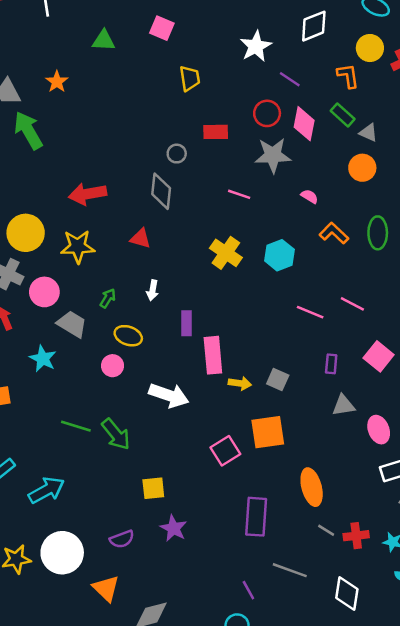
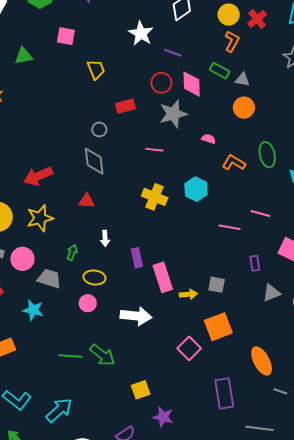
orange L-shape: (348, 76) -> (232, 41), moved, turned 50

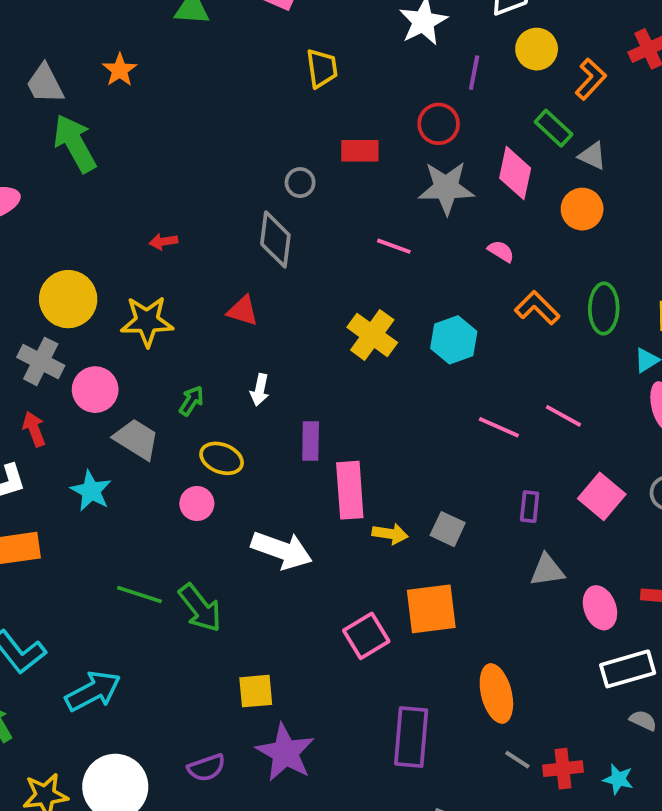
yellow circle: (229, 15) -> (537, 49), moved
purple line: (173, 53) -> (474, 73), turned 66
pink diamond: (192, 84) -> (515, 173), moved
red arrow: (38, 176) -> (163, 241), size x0.5
purple star: (163, 417) -> (285, 753), size x1.4

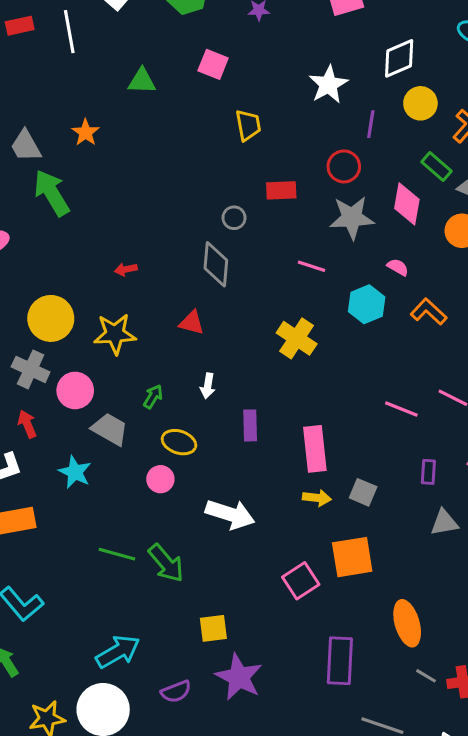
cyan hexagon: (454, 340) -> (367, 304), moved
pink rectangle: (350, 490) -> (315, 449), moved
cyan arrow: (93, 691) -> (118, 652), moved

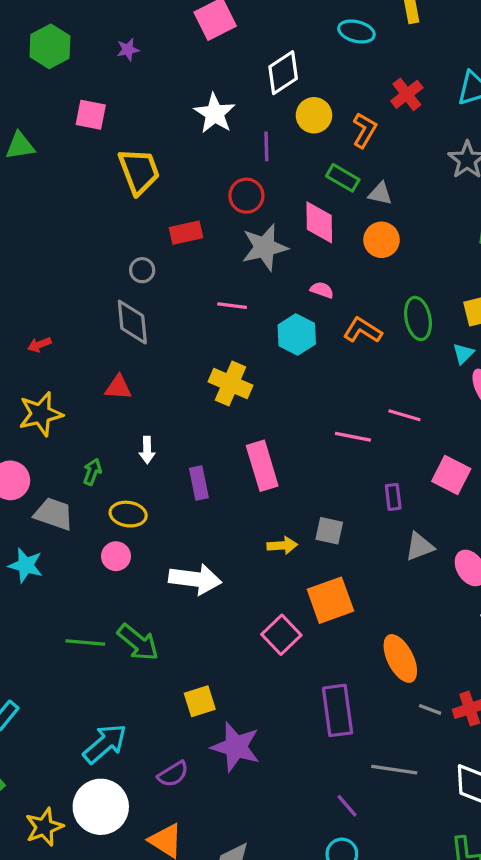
yellow trapezoid: (248, 125) -> (139, 171), size x1.4
pink rectangle: (315, 449) -> (262, 466), moved

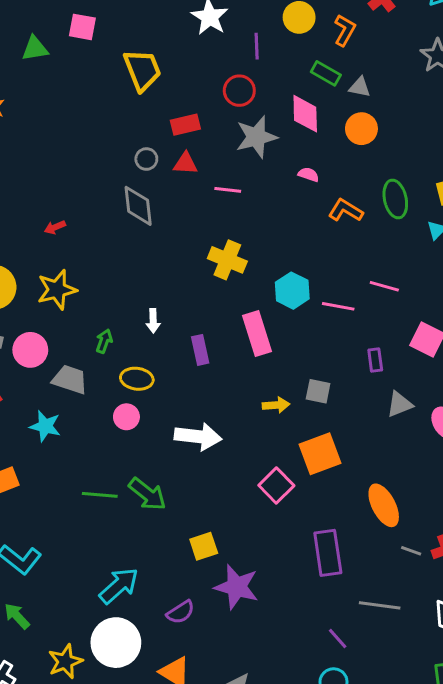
pink square: (91, 115) -> (82, 27), moved
cyan hexagon: (297, 335) -> (292, 291), moved
red triangle: (118, 387) -> (185, 163), moved

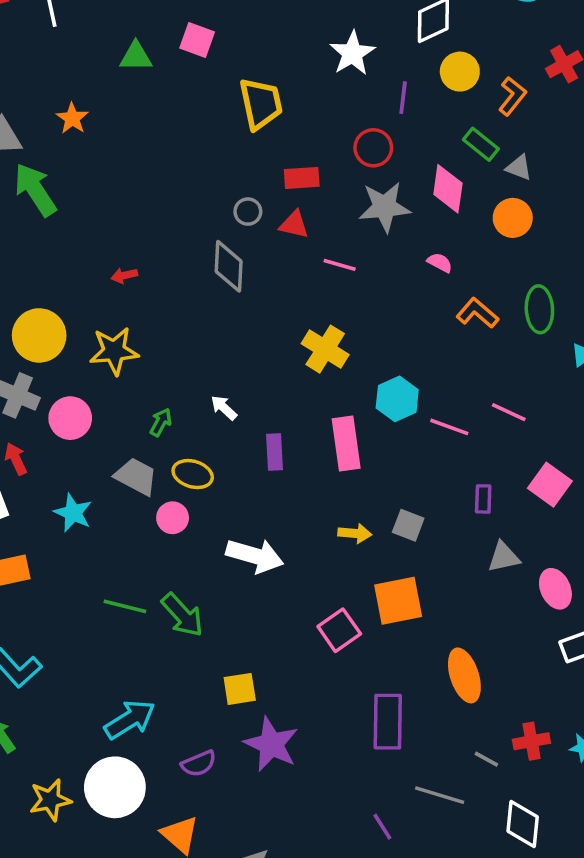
white arrow: (153, 321) -> (224, 408), turned 125
gray trapezoid: (70, 380) -> (136, 476), moved
gray line: (411, 551) -> (486, 759), moved

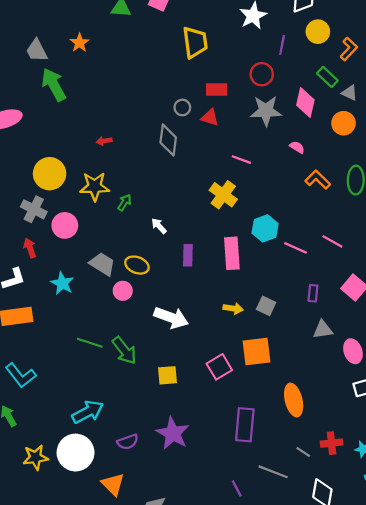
pink line: (340, 265) -> (241, 160), moved
green arrow: (161, 422) -> (125, 203), moved
yellow square: (240, 689) -> (167, 375), moved

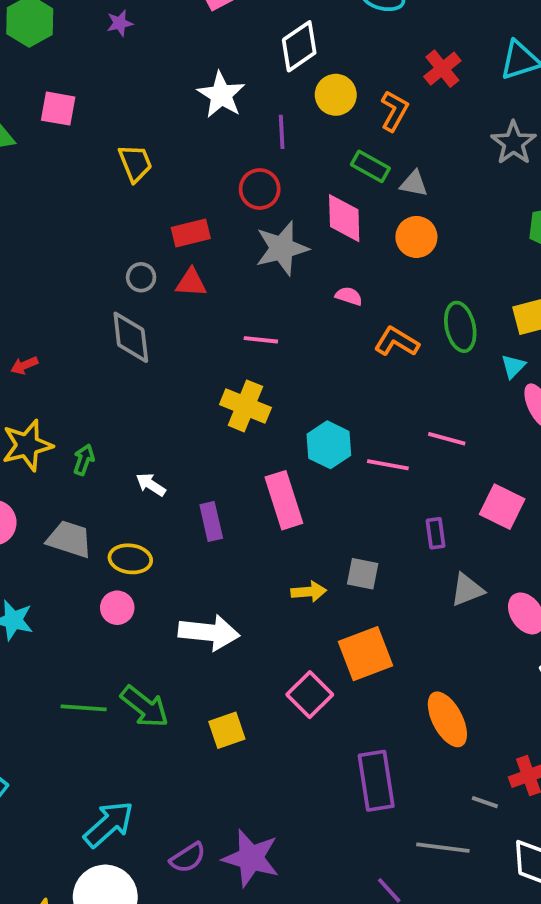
yellow trapezoid: (195, 42) -> (135, 163), size x0.7
gray trapezoid: (102, 264) -> (69, 539), moved
purple star: (173, 433) -> (251, 858), moved

